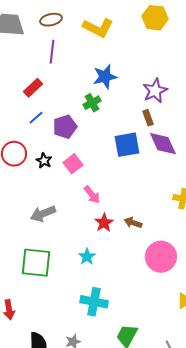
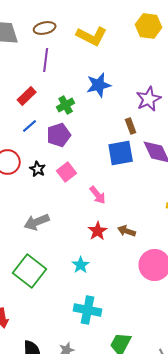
green cross: (92, 103) -> (66, 105), moved
brown rectangle: (148, 118) -> (131, 126), moved
pink arrow: (92, 195) -> (98, 195), moved
green square: (36, 263) -> (30, 271), turned 32

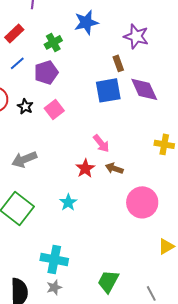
purple star: (149, 99) -> (136, 36), turned -30
pink arrow: (98, 195) -> (101, 143), moved
cyan cross: (88, 310) -> (54, 259), moved

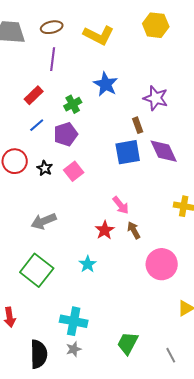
blue star: (86, 22) -> (106, 84), turned -30
brown arrow: (114, 168) -> (134, 230), turned 42

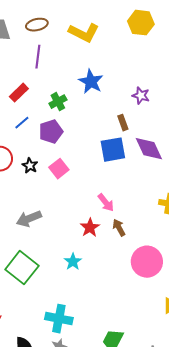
purple star: (156, 98) -> (141, 96), size x0.7

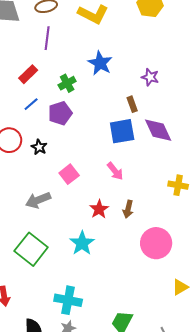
pink square: (59, 169) -> (69, 174), moved
pink arrow: (106, 203) -> (115, 171), moved
brown arrow: (119, 228) -> (128, 209), turned -138
cyan star: (73, 262) -> (82, 243), size x1.4

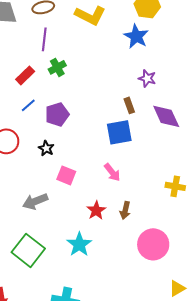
blue star: (100, 63) -> (136, 36), moved
green cross: (67, 83) -> (57, 67), moved
purple diamond: (158, 130) -> (166, 116), moved
black star: (39, 147) -> (46, 148), moved
pink square: (69, 174) -> (66, 175), turned -30

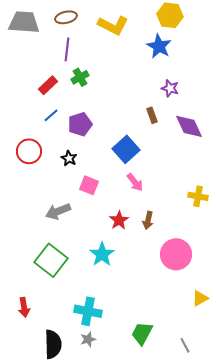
blue square: (119, 132) -> (126, 149), moved, turned -32

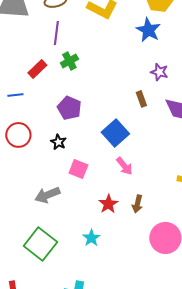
blue line: (51, 115) -> (15, 95), moved, turned 35
purple pentagon: (80, 124) -> (69, 108), turned -30
cyan star: (102, 254) -> (91, 238), size x0.7

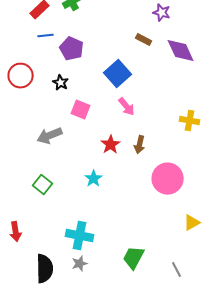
blue line: (15, 95) -> (46, 36), moved
brown rectangle: (141, 99) -> (144, 40), turned -42
green square: (40, 244) -> (43, 185), size x0.6

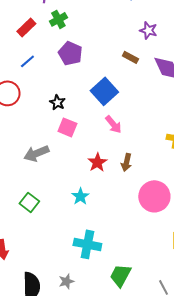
blue line: (46, 36) -> (27, 61), moved, turned -35
purple pentagon: (72, 49) -> (70, 53), moved
black star: (61, 83) -> (57, 102), moved
cyan cross: (80, 236) -> (87, 244), moved

